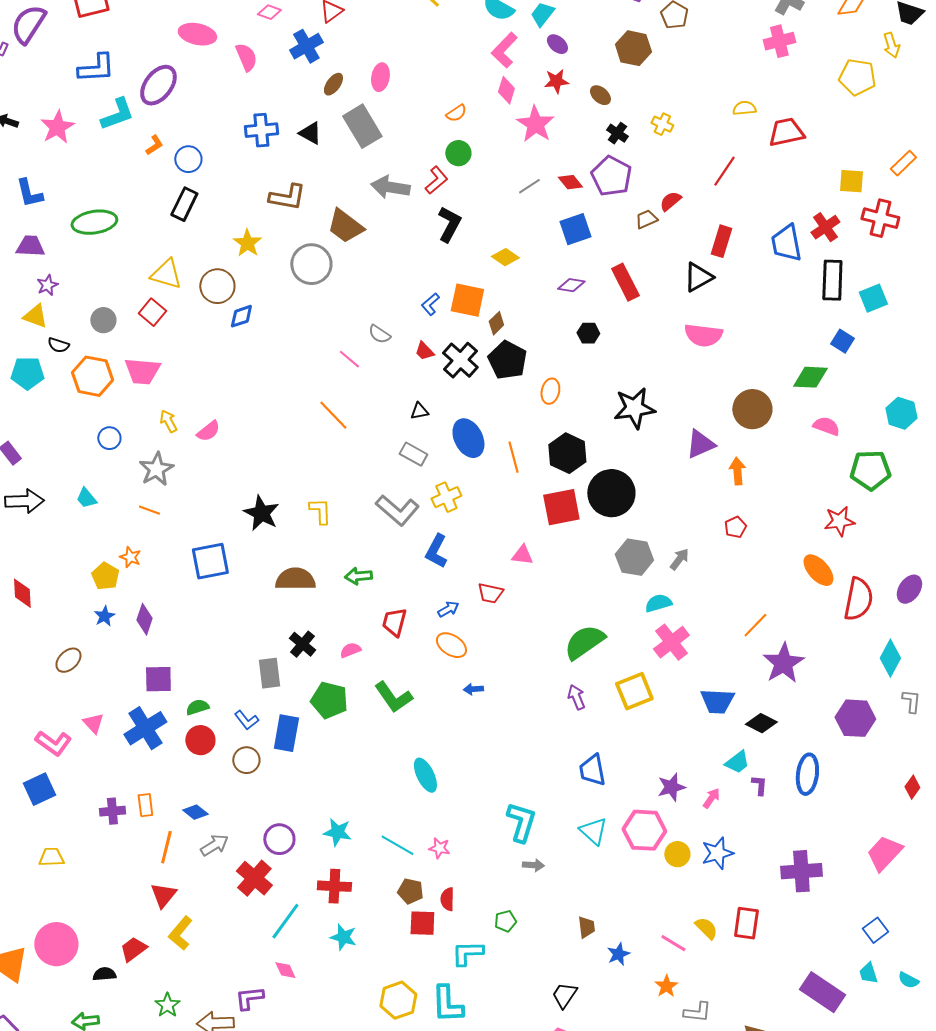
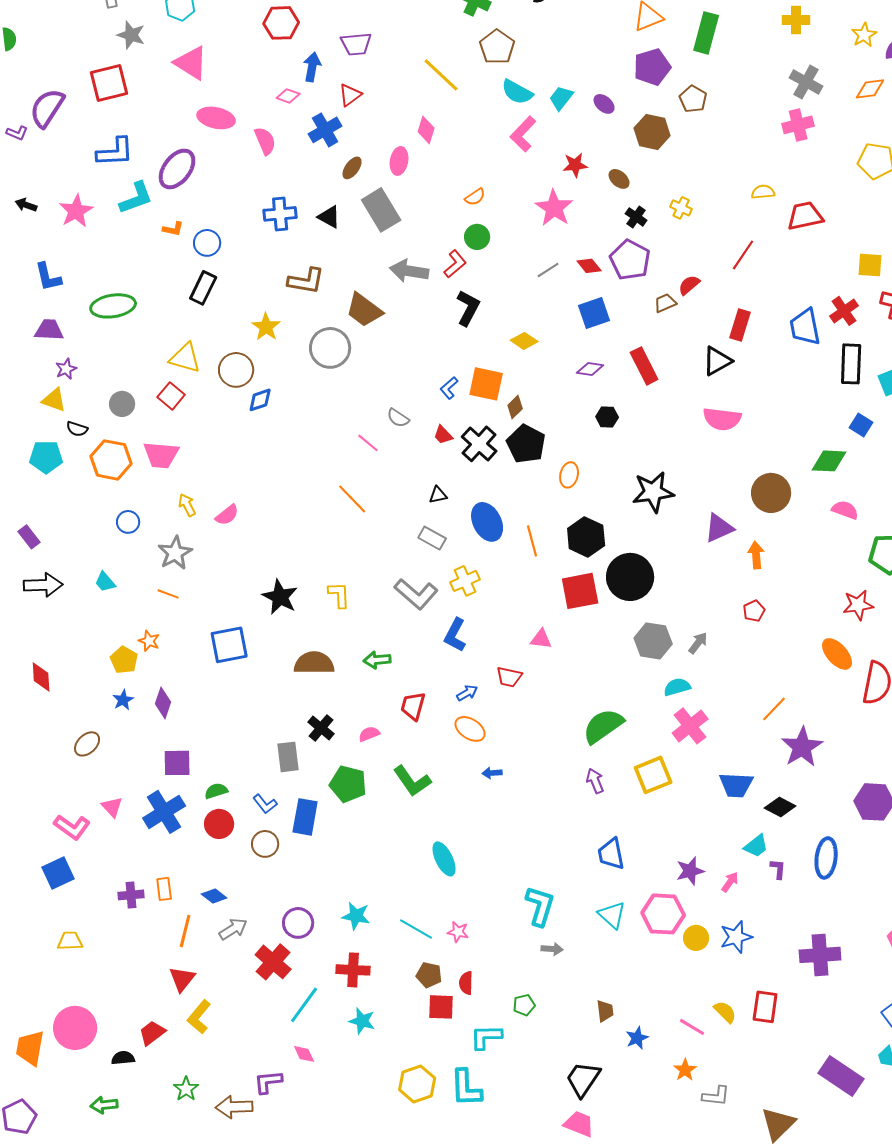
purple ellipse: (557, 44) -> (604, 104), moved
pink diamond: (506, 90) -> (426, 130), moved
orange L-shape: (154, 145) -> (173, 229), turned 45
black trapezoid: (564, 995) -> (583, 1079), size x1.4

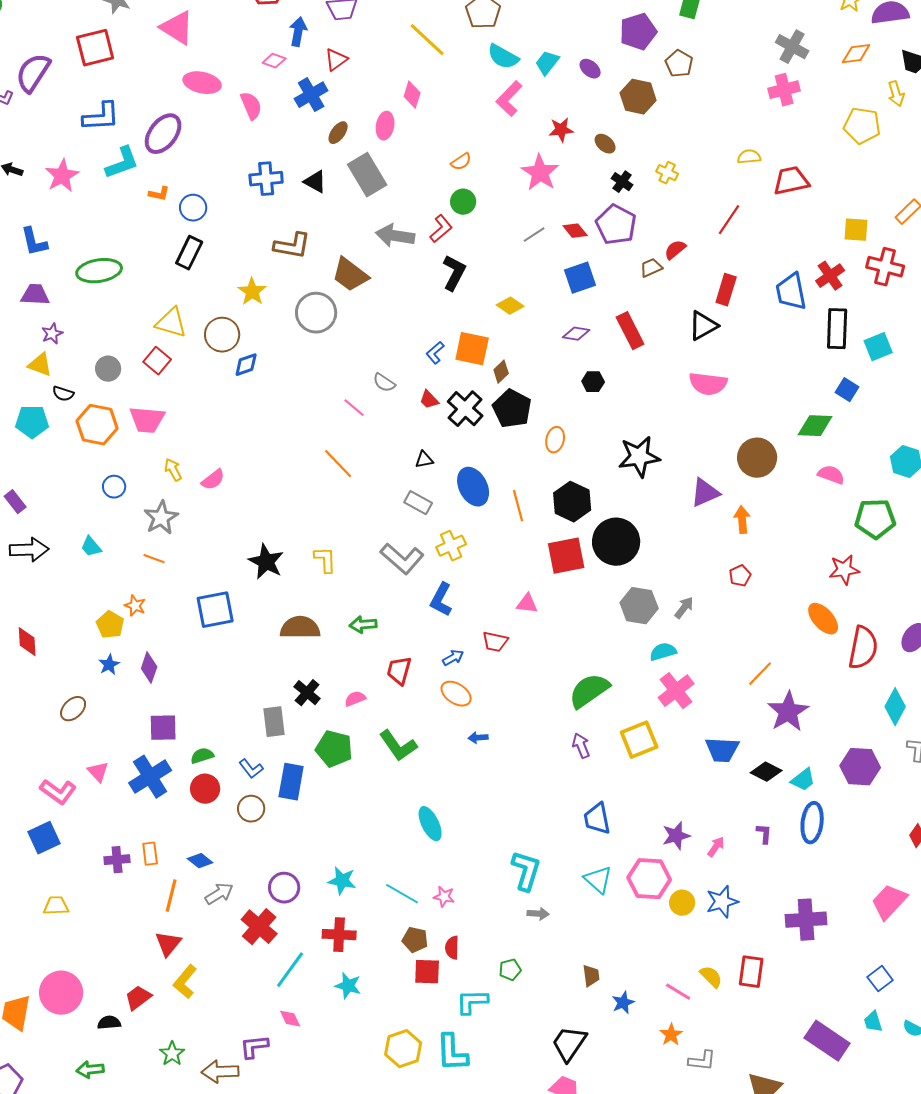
cyan trapezoid: (756, 846) -> (803, 780), moved

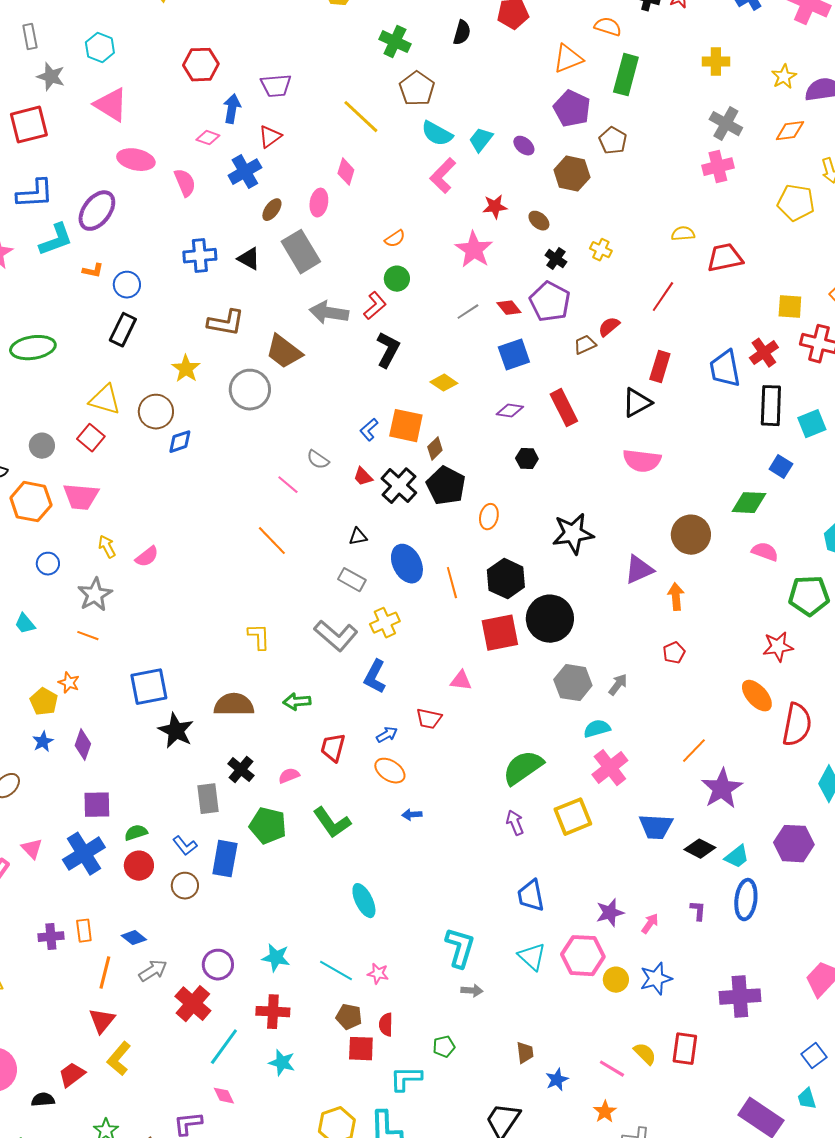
purple pentagon: (638, 32) -> (572, 109), turned -30
black star: (266, 562) -> (176, 731), moved

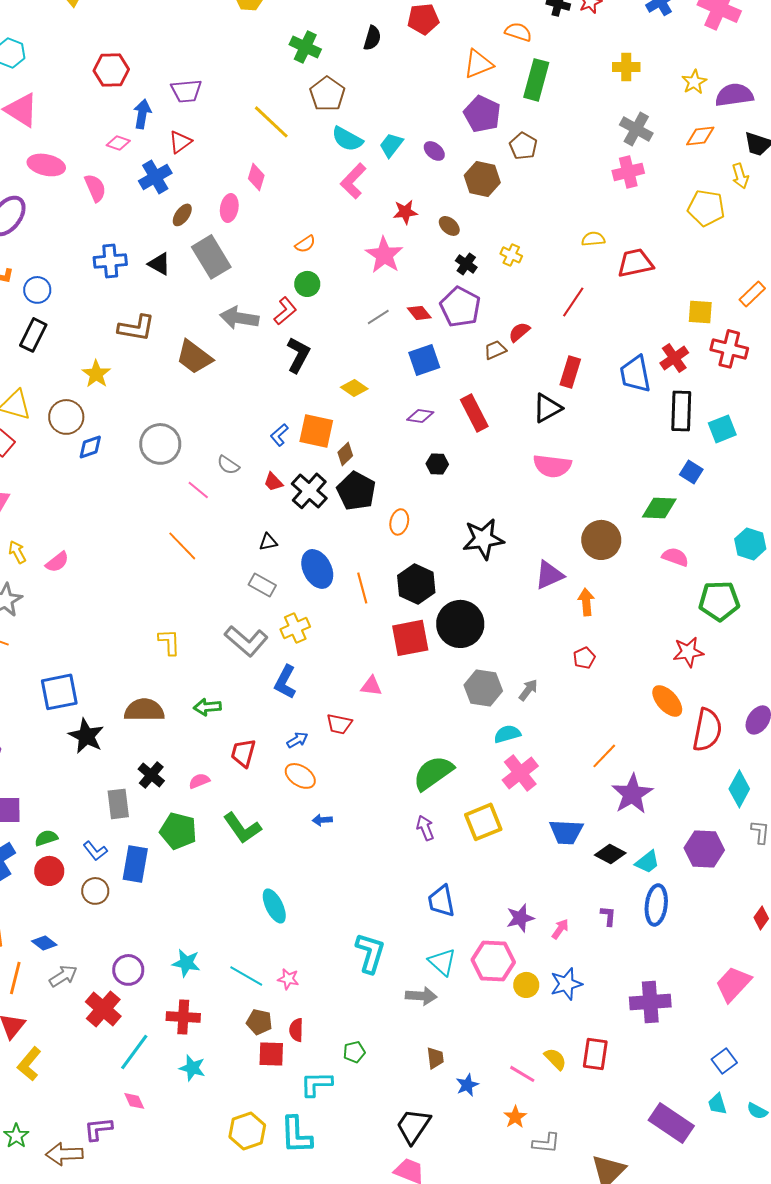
gray circle: (250, 390) -> (160, 444), moved
gray arrow: (472, 991) -> (421, 996), moved, size x1.4

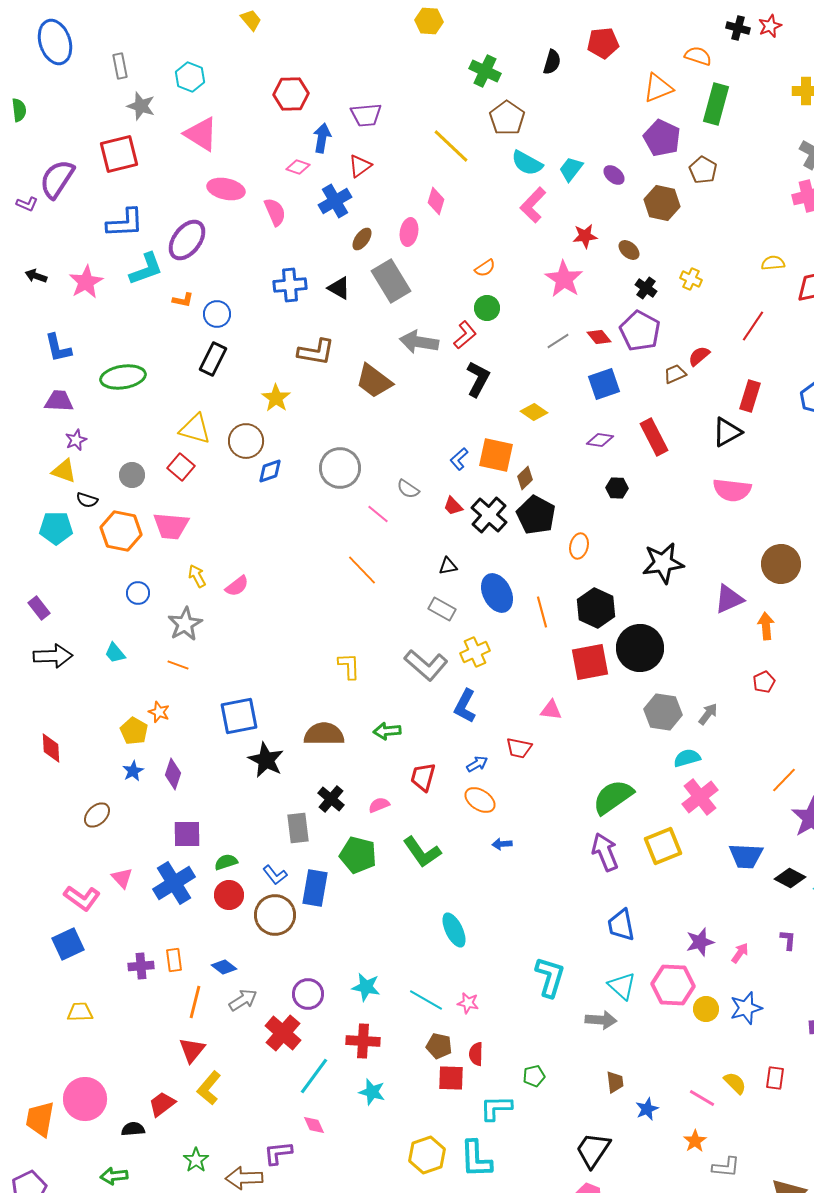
purple arrow: (425, 828) -> (605, 852), size x1.5
brown circle: (95, 891) -> (275, 915), size x1.5
red rectangle: (595, 1054) -> (775, 1078), size x0.7

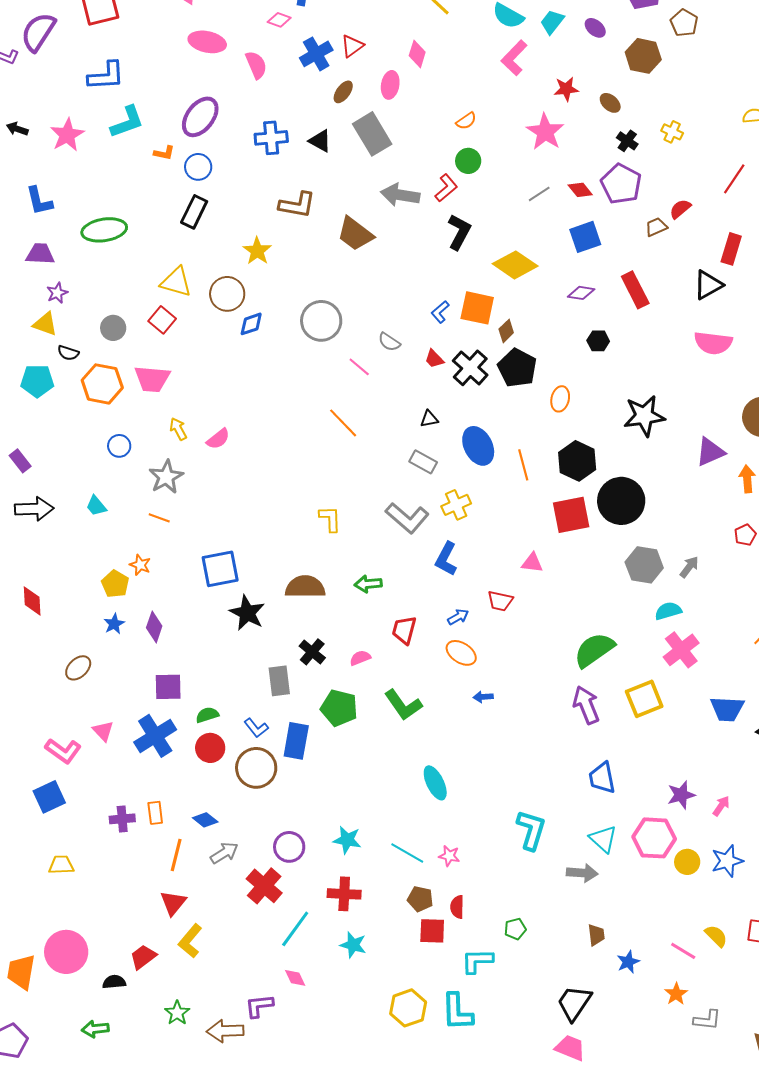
red triangle: (360, 166) -> (352, 46), moved
purple ellipse: (187, 240) -> (200, 117), moved
yellow diamond: (534, 412) -> (515, 265), size x1.6

